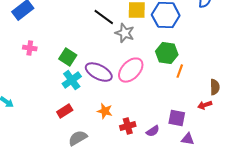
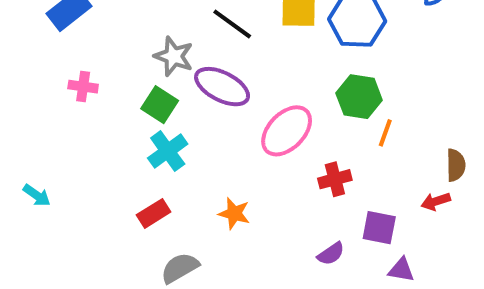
gray star: (125, 33) -> (174, 56), moved
purple ellipse: (99, 72) -> (222, 87), moved
red cross: (128, 126) -> (335, 179), moved

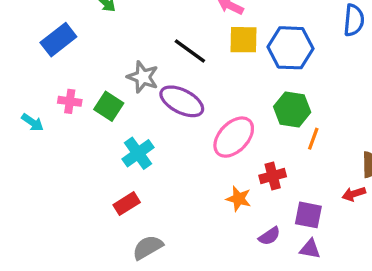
green square: (160, 105) -> (109, 106), moved
cyan arrow: (37, 195) -> (32, 122), moved
orange star: (234, 213) -> (239, 199), moved
purple triangle: (401, 270) -> (310, 249), moved

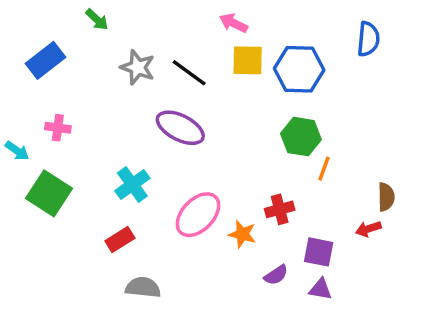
gray star: (143, 77) -> (138, 67), moved
green square: (109, 106) -> (49, 193), moved, size x1.4
pink ellipse: (234, 137) -> (198, 215), moved
gray semicircle: (148, 247) -> (143, 287), turned 36

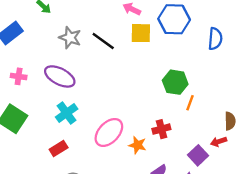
blue semicircle: (368, 39) -> (215, 39), moved
blue hexagon: (299, 69) -> (174, 19), moved
purple ellipse: (180, 128) -> (60, 76), moved
purple square: (319, 252) -> (198, 155), moved, turned 36

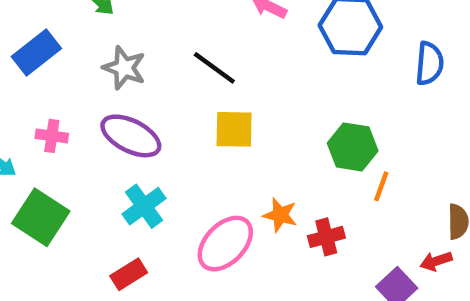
yellow square: (141, 33) -> (234, 129), moved
gray star: (70, 38) -> (124, 68), moved
orange star: (137, 145) -> (280, 215), moved

